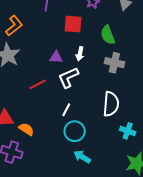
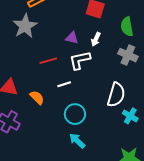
white line: (66, 110) -> (64, 84), moved, turned 32
orange semicircle: (26, 129) -> (37, 97), moved
cyan cross: (128, 131) -> (130, 116), moved

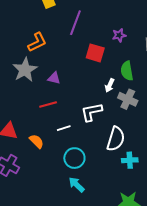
purple triangle: (72, 38) -> (54, 78), moved
white arrow: (96, 39) -> (110, 85), moved
white L-shape: (80, 60) -> (91, 112), moved
cyan cross: (130, 116) -> (130, 160), turned -35

